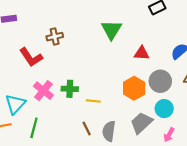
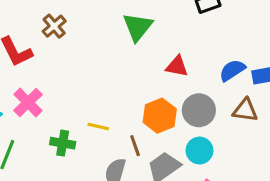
brown cross: (55, 37) -> (54, 26), turned -35
green cross: (70, 89) -> (63, 143), moved
brown line: (87, 129) -> (135, 146), moved

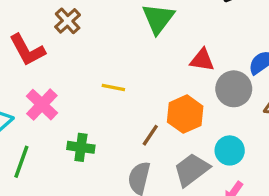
gray circle: (199, 110) -> (234, 89), moved
yellow line: (98, 127) -> (113, 88), moved
brown line: (135, 146) -> (150, 135), moved, turned 55

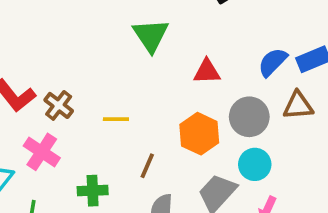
brown cross: (68, 21) -> (59, 105), moved
gray circle: (234, 89) -> (249, 117), moved
brown line: (150, 135) -> (147, 166), moved

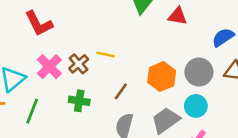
red triangle: (207, 72) -> (178, 16), moved
brown cross: (59, 105) -> (79, 64), moved

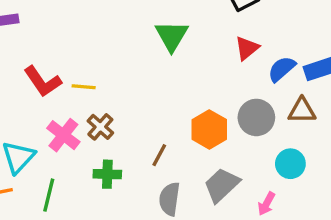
red triangle: (178, 16) -> (247, 48), moved, turned -42
yellow line: (106, 54) -> (84, 87), moved
cyan circle: (196, 106) -> (290, 164), moved

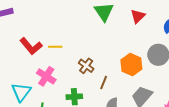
red triangle: (247, 48) -> (138, 16), moved
brown cross: (100, 127) -> (86, 66), moved

